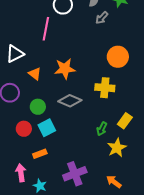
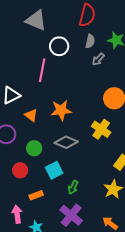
yellow cross: (105, 88) -> (101, 129), turned 30
cyan square: (47, 128) -> (54, 170), moved
green arrow: (102, 129) -> (73, 187), moved
purple cross: (75, 174) -> (71, 215), turned -30

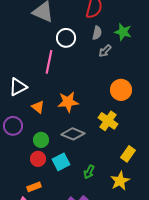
red circle: (20, 170) -> (38, 159), moved
green arrow: (73, 187) -> (89, 172), moved
orange rectangle: (36, 195) -> (34, 187), moved

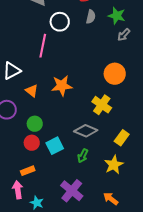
gray arrow: (105, 51) -> (124, 35), moved
gray diamond: (73, 134) -> (86, 131), moved

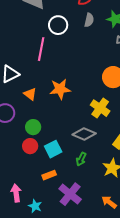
orange rectangle: (28, 171) -> (49, 175), moved

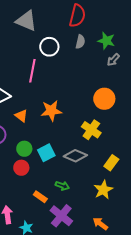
cyan square: (53, 149) -> (46, 153), moved
green arrow: (81, 159) -> (62, 186), moved, turned -96
orange rectangle: (49, 175) -> (40, 197), turned 56

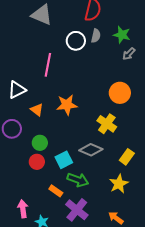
white circle: (49, 47) -> (76, 41), moved
cyan square: (46, 153) -> (64, 160), moved
green arrow: (62, 186) -> (78, 180), size x1.5

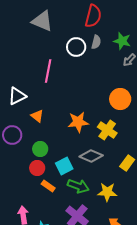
orange star: (67, 105) -> (78, 122), moved
yellow star: (119, 184) -> (107, 192), moved, turned 30
orange rectangle: (56, 191) -> (48, 186), moved

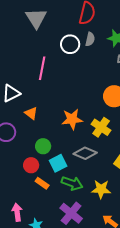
gray triangle: (42, 21) -> (36, 18), turned 35
green circle: (40, 149) -> (43, 146), moved

